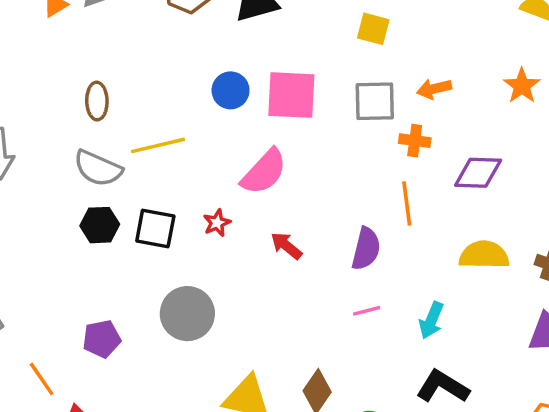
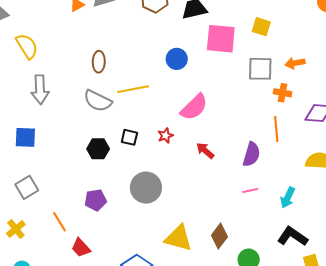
pink square: (291, 95) -> (221, 39), moved
black hexagon: (100, 225) -> (98, 149), moved
black square: (155, 229) -> (129, 137), size x0.7

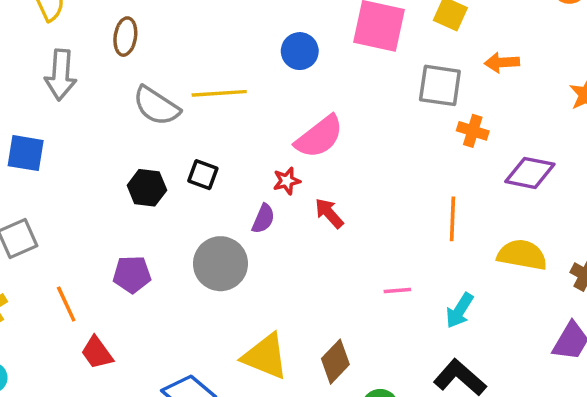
brown ellipse: (99, 62) -> (125, 37), moved
orange arrow: (295, 63) -> (502, 62), moved
orange line: (276, 129) -> (453, 219), moved
red star: (165, 136) -> (287, 181), moved
purple semicircle: (251, 154) -> (263, 219), moved, size x0.7

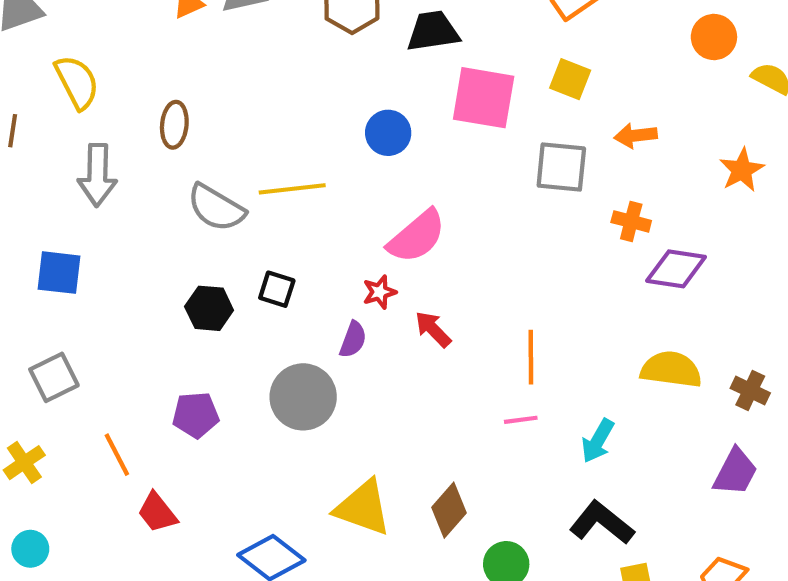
orange cross: (473, 131) -> (631, 221), moved
orange line: (453, 219) -> (531, 357), moved

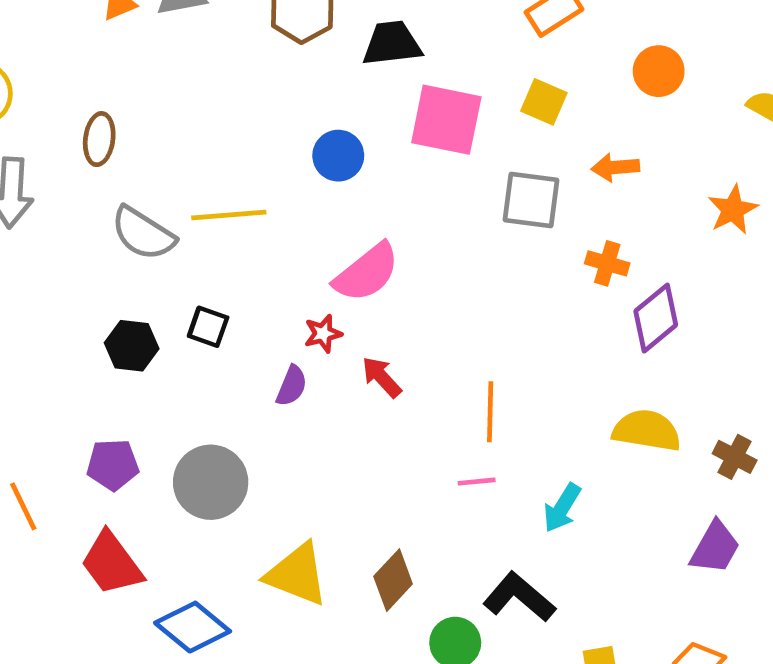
orange circle: (714, 37) -> (659, 71), moved
purple diamond: (676, 269) -> (656, 318), turned -50
gray circle: (303, 397) -> (211, 482), moved
red trapezoid: (157, 512) -> (112, 563), moved, size x1.4
black L-shape: (602, 523) -> (519, 597), moved

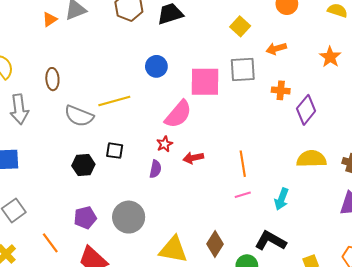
yellow square: (544, 102) -> (240, 26), turned 30
pink square: (446, 120) -> (205, 82), moved
red arrow: (382, 377) -> (193, 158), turned -48

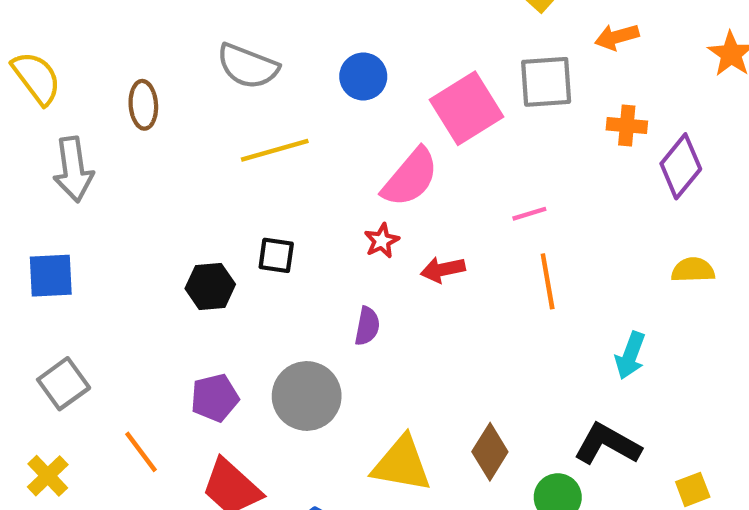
pink square: (205, 82) -> (466, 108), turned -32
gray semicircle: (79, 116) -> (248, 66), moved
yellow semicircle: (311, 159) -> (693, 270), size x0.7
purple semicircle: (155, 169) -> (367, 326), moved
pink line: (243, 195) -> (529, 214), moved

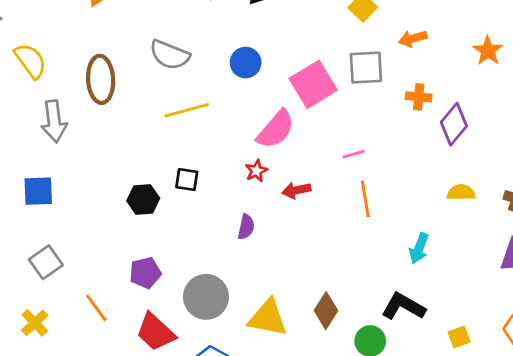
brown ellipse: (143, 105) -> (101, 79), size x1.5
gray circle: (307, 396) -> (206, 297), moved

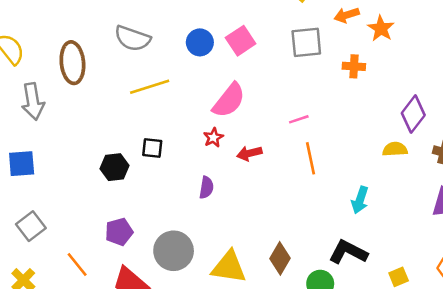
orange star: (488, 51) -> (381, 28), moved
pink square: (313, 84) -> (241, 41), moved, size x0.7
purple diamond: (454, 124) -> (413, 114), moved

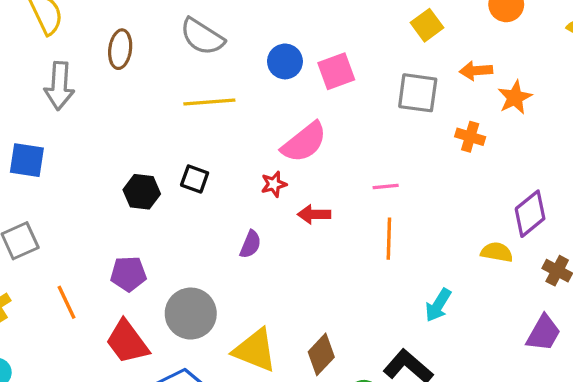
brown ellipse: (72, 63) -> (120, 49), size x0.7

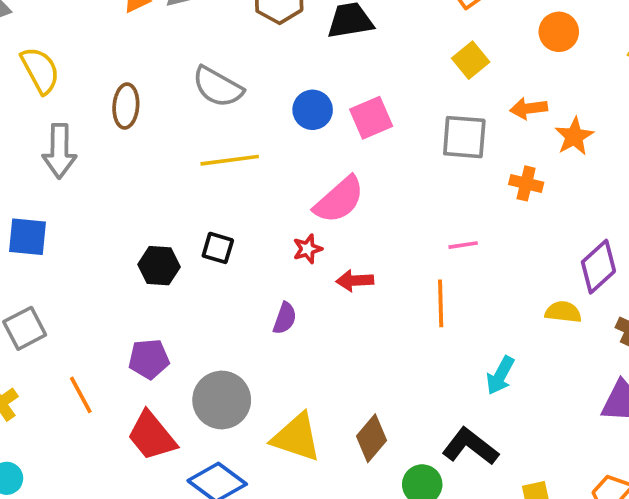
pink line: (386, 187) -> (463, 245), moved

